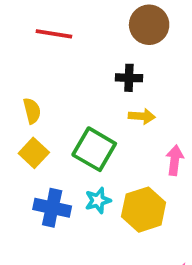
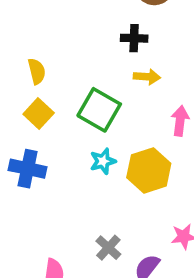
blue cross: (52, 208) -> (28, 169), moved

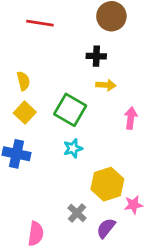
yellow hexagon: (149, 170) -> (107, 184), moved

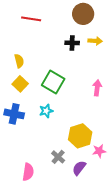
yellow arrow: (106, 85) -> (95, 41), moved
cyan star: (73, 148) -> (46, 111), moved

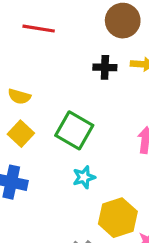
yellow semicircle: (19, 61) -> (19, 96), turned 120
cyan star: (46, 111) -> (84, 177), moved

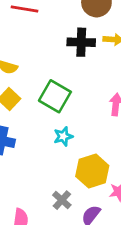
black cross: (105, 67) -> (81, 42), size x1.4

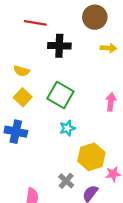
black cross: (81, 42) -> (59, 46), moved

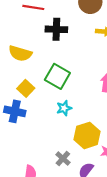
yellow semicircle: (22, 71) -> (20, 53), size x1.5
yellow square: (23, 97) -> (26, 88), moved

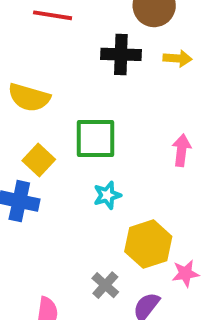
black cross: (56, 29) -> (121, 54), moved
green square: (57, 76) -> (96, 139), turned -30

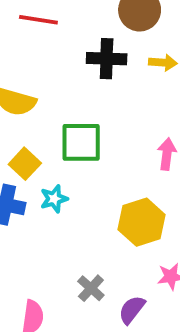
cyan star: (107, 195) -> (54, 199), moved
yellow hexagon: (148, 244) -> (142, 222), moved

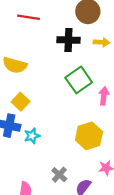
green square: (81, 142) -> (79, 80), moved, turned -35
cyan star: (54, 199) -> (32, 136), moved

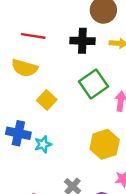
red line: (29, 17) -> (33, 36), moved
yellow square: (21, 102) -> (47, 100), moved

